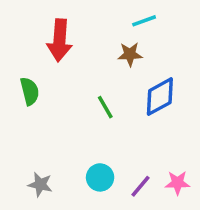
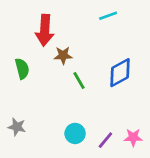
brown star: (130, 54) -> (63, 55), moved
gray star: (40, 185) -> (17, 127), moved

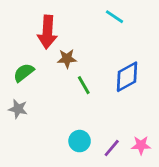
cyan line: (108, 16) -> (114, 17), turned 54
green semicircle: (22, 69) -> (24, 73), turned -114
gray star: (17, 127) -> (18, 109), moved

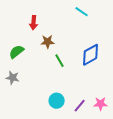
red arrow: (47, 32) -> (34, 23), size x0.6

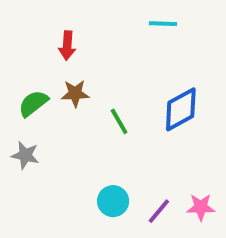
cyan line: (82, 12) -> (163, 24), turned -32
brown star: (48, 42) -> (75, 93), moved

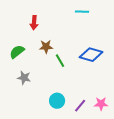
brown star: (75, 93) -> (46, 47), moved
blue diamond: (181, 109) -> (91, 55), turned 45
gray star: (25, 155) -> (24, 78), moved

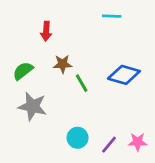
gray star: (24, 78) -> (32, 106), size x1.5

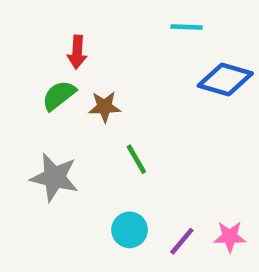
green semicircle: (23, 71) -> (59, 95), moved
blue diamond: (124, 75) -> (225, 79), moved
green line: (82, 83) -> (136, 159), moved

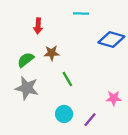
cyan line: (187, 27) -> (81, 14), moved
green semicircle: (59, 95) -> (26, 60), moved
pink star: (230, 237) -> (114, 98), moved

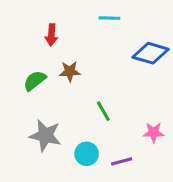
green line: (67, 79) -> (103, 111), moved
gray star: (27, 88) -> (45, 135), moved
purple line: (90, 120) -> (122, 161), turned 35

